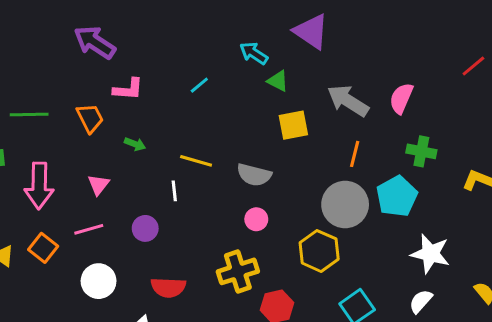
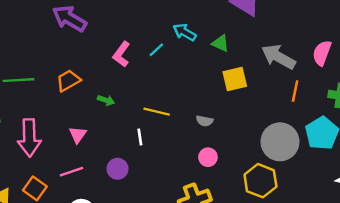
cyan arrow: (254, 53) -> (185, 32), moved
pink L-shape: (128, 89) -> (121, 54), moved, turned 125
orange trapezoid: (90, 118) -> (68, 81), turned -90
orange line: (355, 154) -> (295, 91), moved
gray semicircle: (254, 175) -> (205, 121), size x0.6

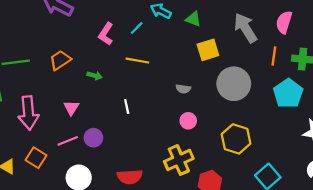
gray arrow: (278, 57) -> (245, 28), turned 32
orange line: (295, 91) -> (274, 56), moved
yellow line: (157, 112) -> (137, 61), moved
gray circle: (280, 142) -> (234, 84), moved
purple circle: (118, 169) -> (93, 138), moved

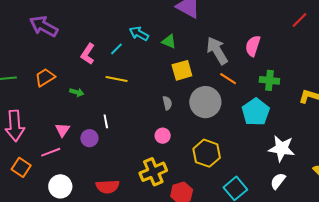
orange line: (274, 56) -> (228, 79), moved, turned -66
gray semicircle: (183, 89) -> (167, 103), moved, turned -112
pink triangle: (71, 108) -> (62, 130), moved
purple circle: (93, 138) -> (89, 138), moved

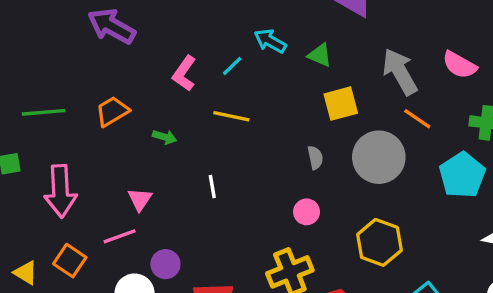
pink semicircle: (253, 46) -> (460, 65), turned -80
purple circle: (89, 138) -> (165, 264), moved

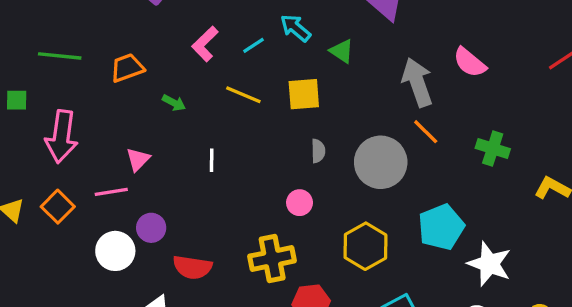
pink semicircle: (460, 65) -> (470, 62), moved
yellow square: (341, 104) -> (304, 94), moved
cyan pentagon: (462, 175) -> (441, 227), moved

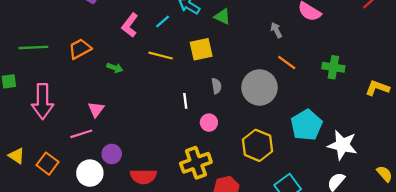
gray arrow: (417, 82) -> (276, 30), size x0.5
white line: (212, 160) -> (185, 101), moved
orange square: (58, 207) -> (48, 164), moved

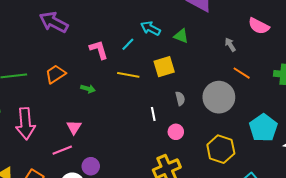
pink L-shape: (130, 25) -> (99, 50), turned 130

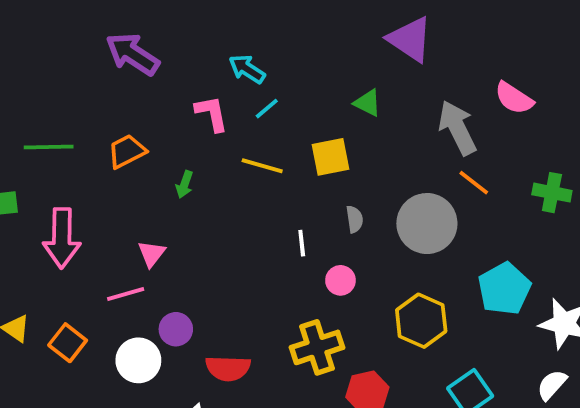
cyan arrow: (151, 28) -> (247, 69), moved
gray arrow: (230, 45) -> (457, 128), size x2.0
green arrow: (88, 89) -> (184, 184), turned 88

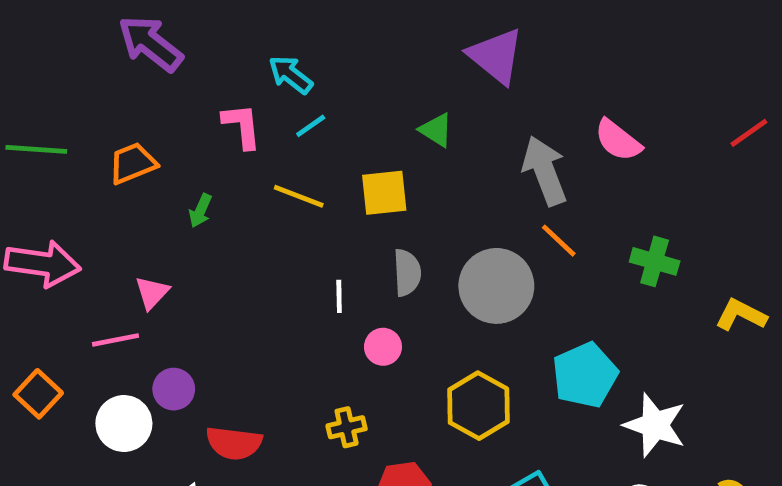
gray semicircle: (355, 219) -> (407, 273), size x1.4
pink arrow: (62, 238) -> (43, 264), turned -88
yellow cross: (317, 347) -> (347, 427), size x0.6

